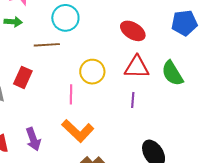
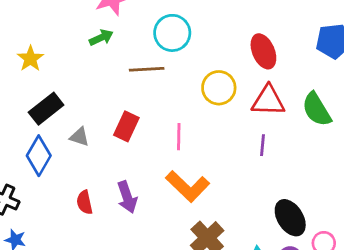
green arrow: (13, 22) -> (101, 38), turned -30
red ellipse: (133, 31) -> (263, 51), turned 35
yellow circle: (92, 72) -> (219, 88), moved
red rectangle: (23, 77) -> (126, 126), moved

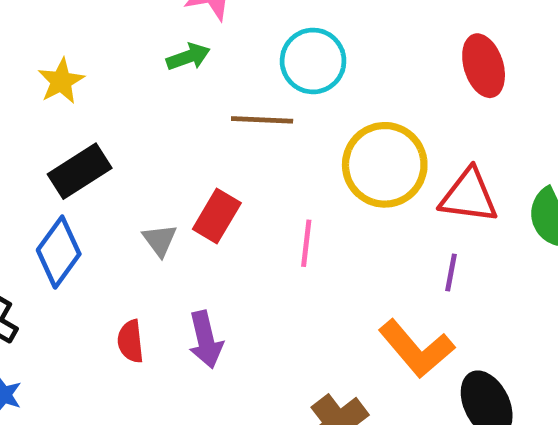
red ellipse: (263, 51) -> (484, 66), moved
yellow circle: (219, 88) -> (385, 165), size x1.4
gray triangle: (79, 137) -> (160, 240), moved, turned 30
orange L-shape: (188, 186) -> (416, 349), moved

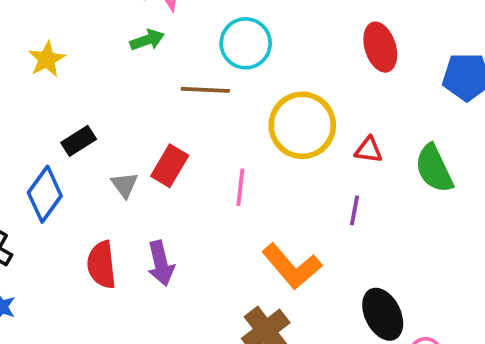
black rectangle: (80, 171) -> (79, 141), moved, size x0.7
red triangle: (469, 196) -> (369, 150), size x0.6
red semicircle: (130, 341) -> (102, 265), size x1.4
orange L-shape: (416, 349) -> (292, 266), moved

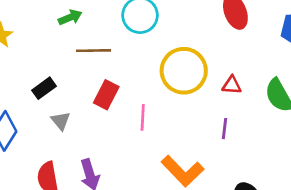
brown line: (205, 90) -> (93, 51), moved
black rectangle: (79, 141) -> (44, 88), moved
red rectangle: (170, 166) -> (106, 95), moved

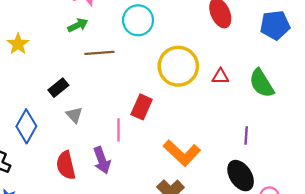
red rectangle: (106, 95) -> (142, 107), moved
pink line: (143, 117) -> (118, 130), moved
purple line: (224, 129) -> (246, 135), moved

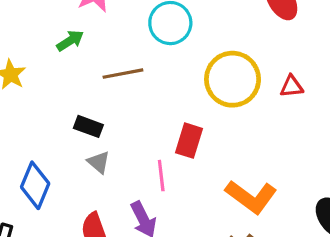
green arrow: (78, 25) -> (70, 41), moved
black rectangle: (58, 88) -> (88, 126), moved, turned 66

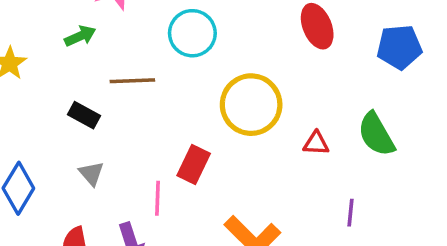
red triangle: (292, 86) -> (316, 143), moved
black rectangle: (88, 126) -> (84, 115), moved

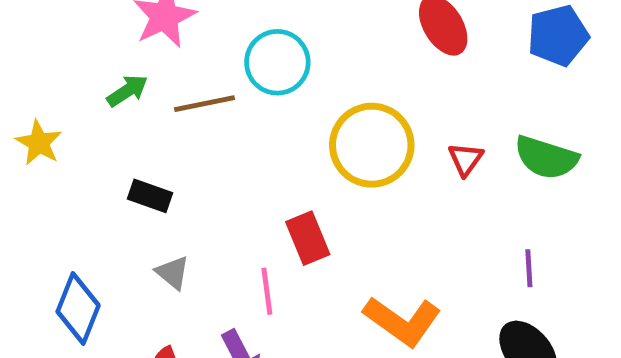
brown line: (132, 81) -> (205, 104), moved
green semicircle: (376, 134) -> (546, 158), turned -33
red triangle: (316, 143) -> (466, 159), moved, turned -48
red rectangle: (194, 164) -> (308, 238), turned -39

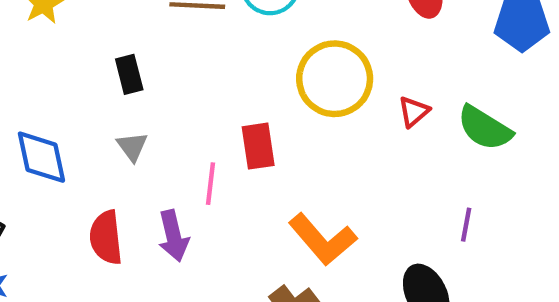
black rectangle: (150, 196) -> (129, 74), turned 42
purple line: (529, 268) -> (466, 225), moved
blue diamond: (78, 308) -> (41, 157), turned -48

